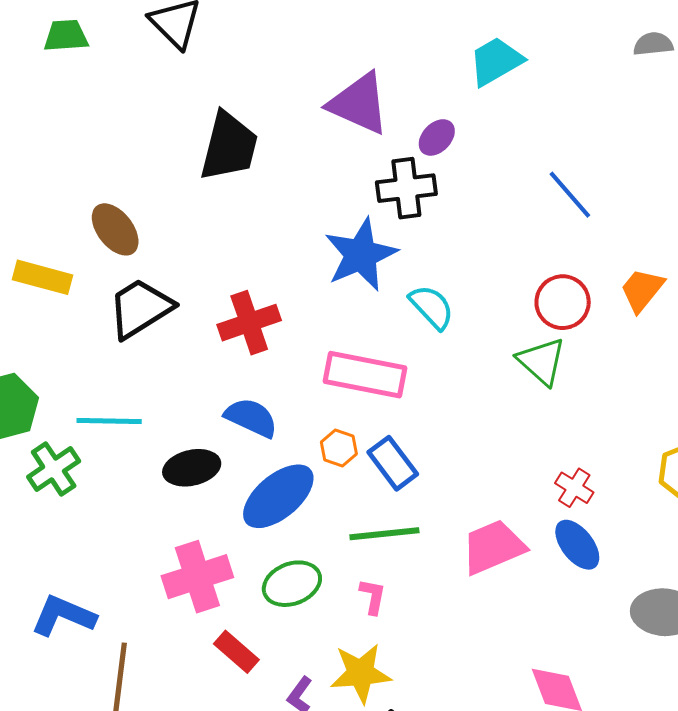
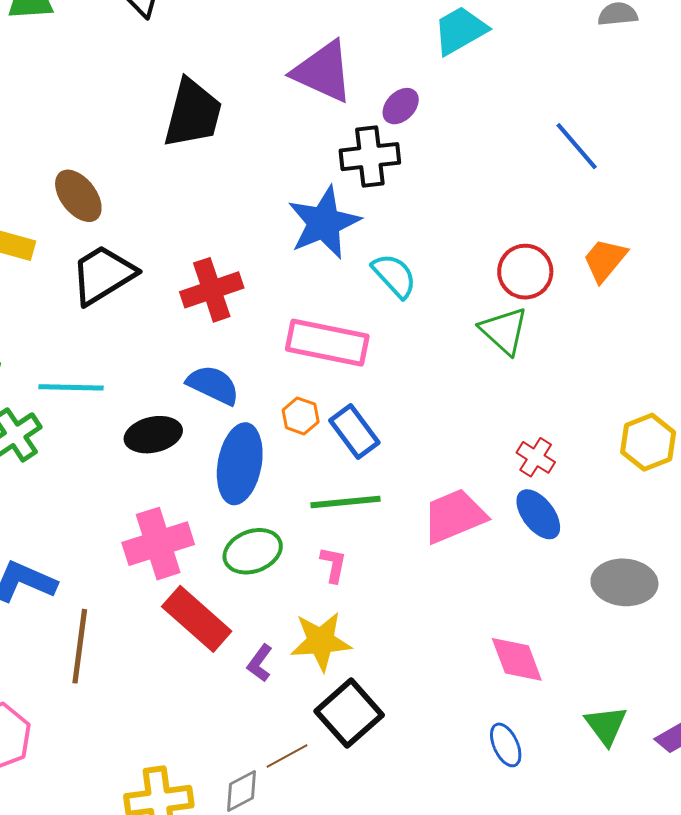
blue line: (570, 195) -> (577, 146), moved
blue ellipse: (278, 496) -> (240, 464), turned -40
red rectangle: (236, 652) -> (197, 619), size x1.5

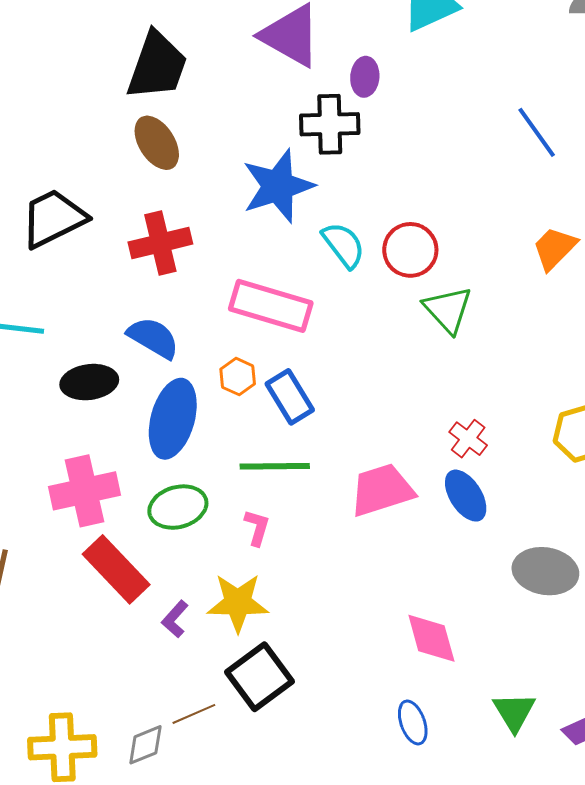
purple ellipse: (401, 106) -> (365, 77), turned -45
brown ellipse: (78, 196) -> (157, 143), moved
red circle: (525, 272) -> (410, 250), moved

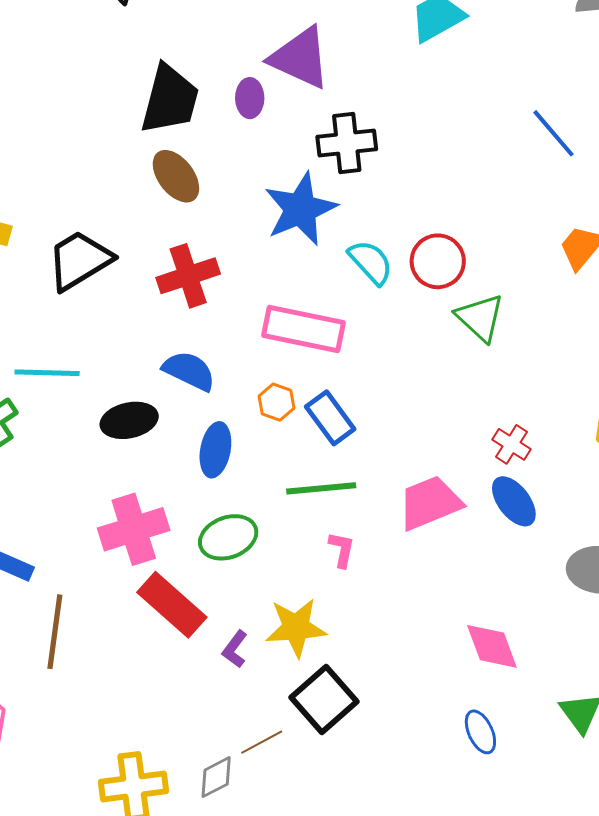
purple ellipse: (365, 77) -> (250, 98), moved
blue ellipse: (173, 419) -> (215, 450), size x0.7
pink L-shape: (257, 528) -> (342, 550), moved

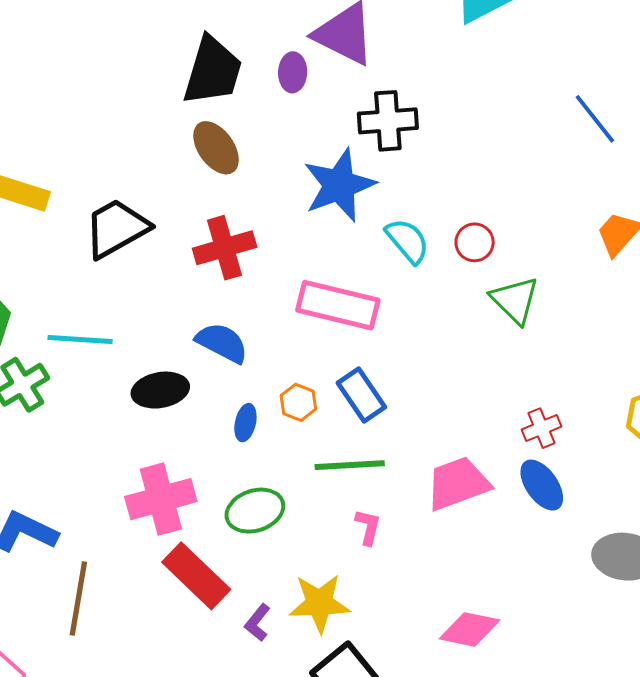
red circle: (438, 261) -> (475, 242), size x0.7
orange hexagon: (276, 402) -> (298, 402), moved
red cross: (511, 444) -> (541, 428), turned 33
blue ellipse: (215, 450) -> (245, 423), size x0.7
pink diamond: (492, 646) -> (470, 629), moved, turned -60

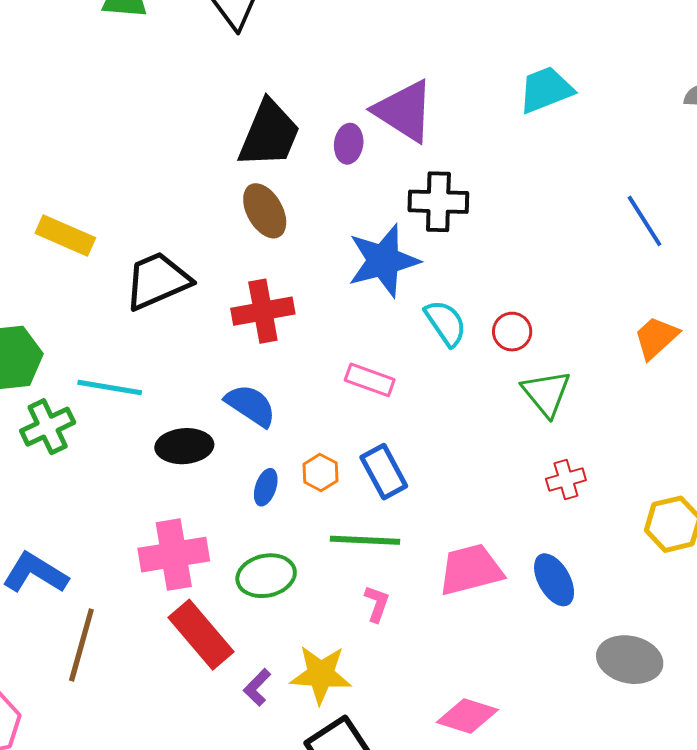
pink rectangle: (338, 305) -> (370, 380), size x0.6
red cross: (541, 428) -> (566, 479), moved

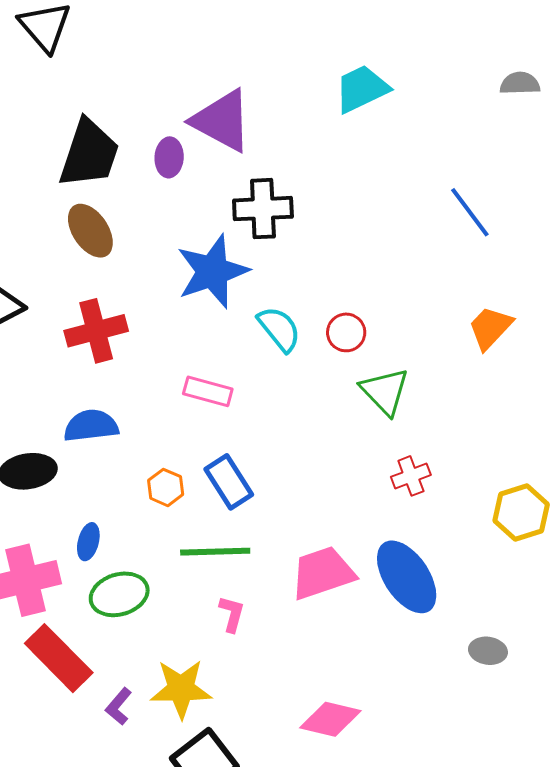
blue semicircle: (251, 405) -> (91, 426), turned -36
blue ellipse: (266, 487) -> (88, 542), moved
blue ellipse: (554, 580) -> (407, 577), size x1.4
gray ellipse: (630, 660) -> (488, 651), size x0.6

